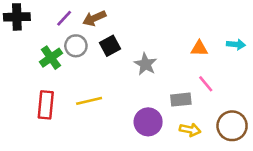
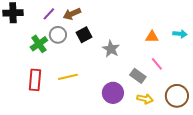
gray rectangle: (181, 100) -> (138, 76), turned 42

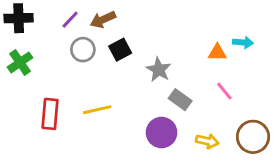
cyan arrow: (180, 34) -> (243, 42), moved
green cross: (39, 44) -> (20, 62), moved
gray rectangle: (138, 76) -> (180, 100), moved

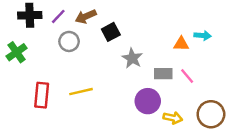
black cross: (19, 18) -> (30, 15), moved
black square: (120, 50) -> (111, 32), moved
gray rectangle: (180, 100) -> (163, 74), moved, turned -36
purple circle: (162, 133) -> (148, 101), moved

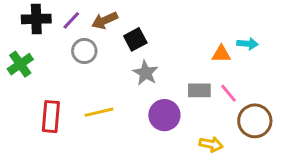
gray star: (132, 58) -> (146, 73), moved
purple circle: (148, 101) -> (164, 115), moved
brown circle: (211, 114) -> (255, 121), moved

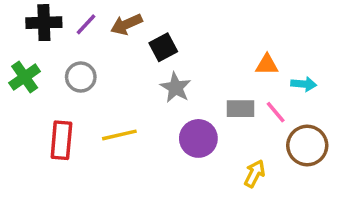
cyan arrow: (247, 44) -> (304, 84), moved
gray circle: (84, 51) -> (81, 77), moved
yellow arrow: (211, 144) -> (255, 174), turned -75

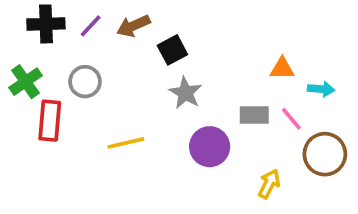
red rectangle: (61, 140) -> (50, 121), moved

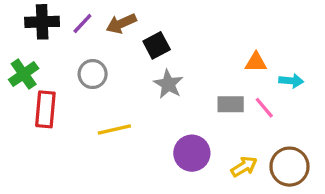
gray circle: (85, 82) -> (93, 74), moved
purple circle: (210, 147) -> (192, 153), moved
brown circle: (325, 154) -> (289, 167), moved
yellow arrow: (269, 184) -> (244, 167), turned 32

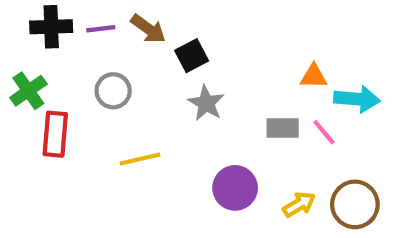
purple line: (82, 24) -> (101, 29), turned 40
brown arrow: (121, 24) -> (148, 29), turned -120
cyan arrow: (291, 81) -> (357, 99), size x1.5

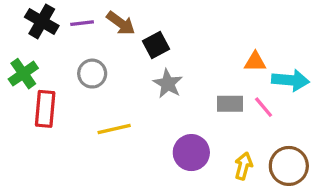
black cross: (51, 27) -> (42, 21), turned 32
yellow arrow: (299, 204) -> (243, 166), turned -44

